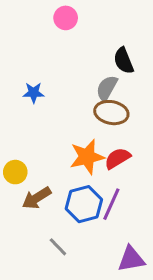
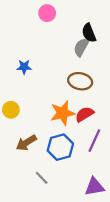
black semicircle: (124, 61) -> (89, 33), moved
gray semicircle: (107, 88) -> (81, 47), moved
yellow circle: (15, 172) -> (11, 110), moved
purple line: (111, 204) -> (94, 141), moved

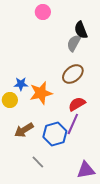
blue star: (24, 67) -> (21, 84), moved
brown ellipse: (80, 81) -> (73, 74), turned -50
orange star: (63, 113) -> (41, 93), moved
purple line: (94, 141) -> (73, 124), moved

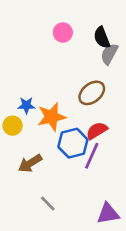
pink circle: (43, 12) -> (63, 33), moved
gray semicircle: (74, 43) -> (109, 54), moved
blue hexagon: (55, 134) -> (73, 143), moved

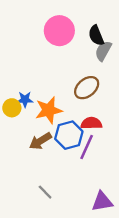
pink circle: (63, 33) -> (59, 31), size x1.6
yellow circle: (13, 126) -> (12, 108), moved
red semicircle: (97, 131) -> (91, 123), turned 30
brown arrow: (30, 163) -> (40, 141), moved

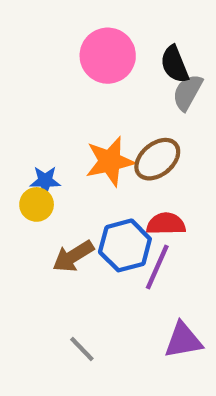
yellow circle: (12, 108) -> (37, 204), moved
orange star: (49, 110) -> (110, 161), moved
purple triangle: (102, 202) -> (183, 340), moved

